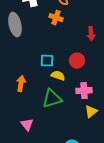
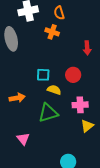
orange arrow: (21, 84) -> (17, 98), turned 70

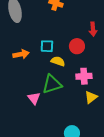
red arrow: (87, 48) -> (93, 29), moved
orange arrow: (17, 98) -> (21, 54), moved
pink triangle: (23, 139) -> (34, 98), moved

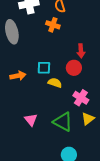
red arrow: (93, 29) -> (81, 51), moved
pink cross: (84, 76) -> (81, 98), turned 35
green triangle: (52, 84) -> (63, 122), moved, turned 45

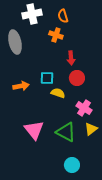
red arrow: (81, 51) -> (71, 58), moved
pink triangle: (31, 120) -> (34, 130), size x1.5

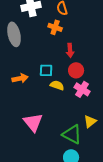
pink cross: (84, 108) -> (82, 89), moved
green triangle: (66, 132) -> (72, 134), moved

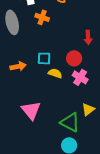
orange cross: (55, 27) -> (42, 17), moved
red arrow: (70, 50) -> (88, 37), moved

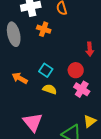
cyan square: (44, 58) -> (46, 70), turned 32
orange arrow: (18, 66) -> (20, 78), turned -140
yellow semicircle: (55, 73) -> (50, 89), moved

